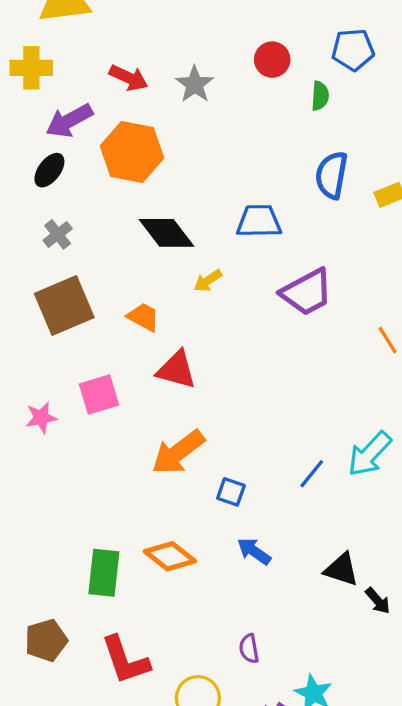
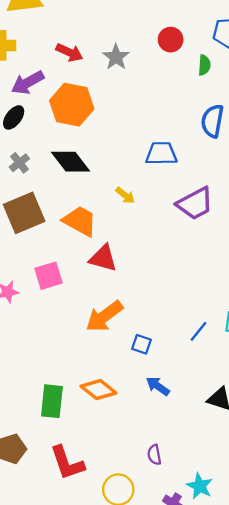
black diamond: (167, 233) -> (71, 162), moved
yellow arrow: (208, 281) -> (125, 195), turned -108
orange trapezoid: (143, 317) -> (80, 221), size x1.5

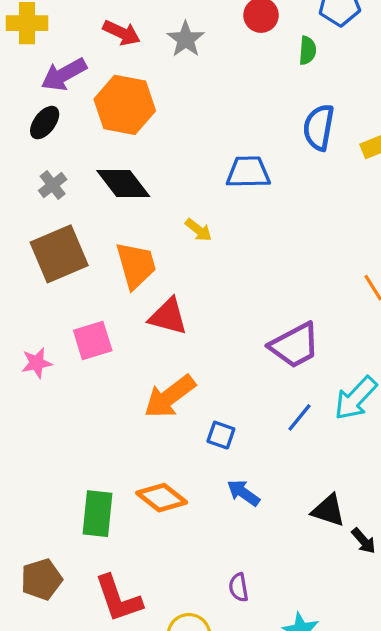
purple trapezoid: (195, 204) -> (295, 345), moved
orange trapezoid: (80, 221) -> (136, 265), turned 45

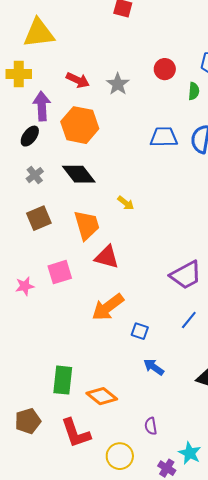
purple arrow: (64, 74) -> (42, 106), turned 116
blue trapezoid: (248, 172) -> (164, 137), moved
brown square: (59, 254) -> (39, 218), size x0.7
orange diamond: (162, 498) -> (102, 396), moved

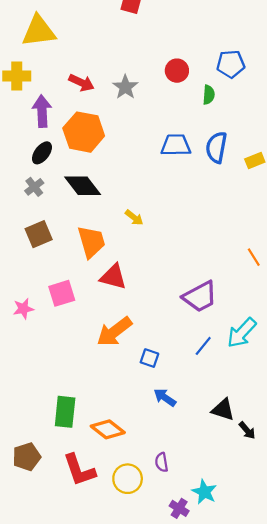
black ellipse: (30, 136) -> (42, 153), moved
yellow circle: (120, 456) -> (128, 479), moved

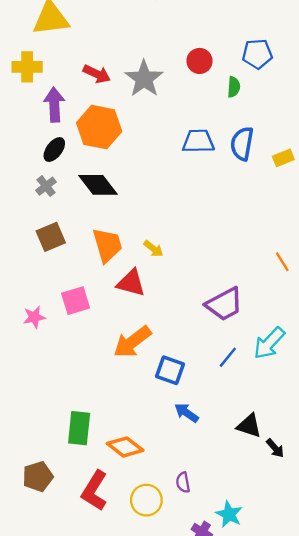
gray star: (125, 87) -> (144, 79), size x1.4
yellow arrow: (134, 218) -> (153, 249), moved
blue square: (149, 358) -> (170, 370), size x1.4
red L-shape: (79, 470) -> (94, 491), turned 51

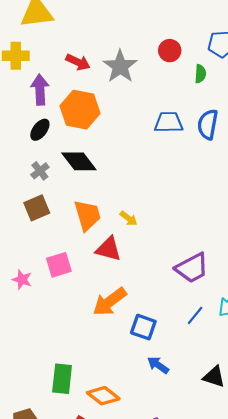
gray cross: (46, 186) -> (40, 171), moved
pink star: (34, 317) -> (22, 280), turned 30

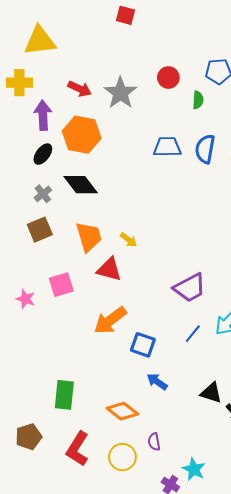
orange diamond: (103, 396) -> (122, 411), moved

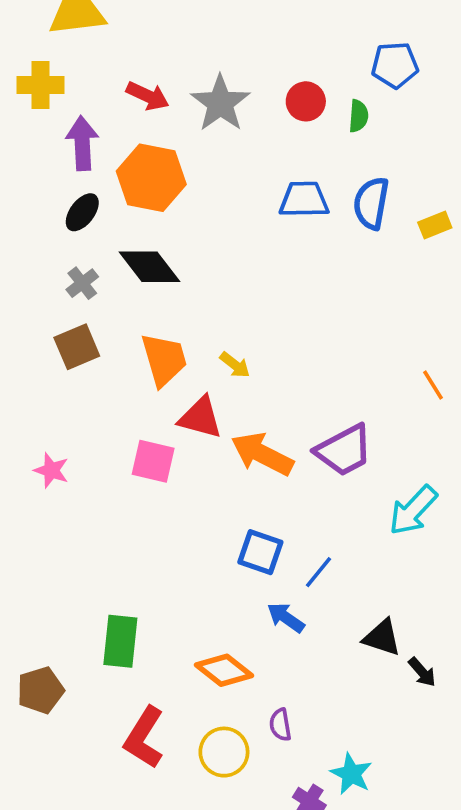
red circle: (168, 78) -> (306, 101), moved
pink square: (61, 285) -> (153, 461), moved, turned 30
orange arrow: (110, 320) -> (262, 454), moved, turned 64
blue line: (193, 334) -> (318, 572), moved
brown pentagon: (29, 437) -> (40, 690), moved

